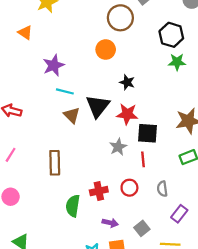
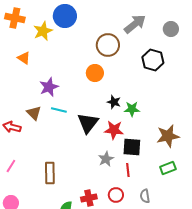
green star: (177, 62) -> (132, 109), moved
brown triangle: (72, 115) -> (34, 113), moved

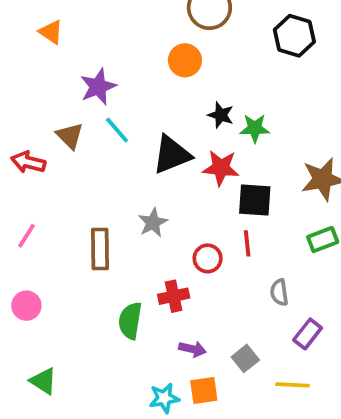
cyan line: (59, 110) -> (117, 130), turned 35
black triangle: (88, 123) -> (172, 155), turned 30
gray star: (106, 159) -> (153, 223), moved
red circle: (116, 195) -> (208, 258), moved

